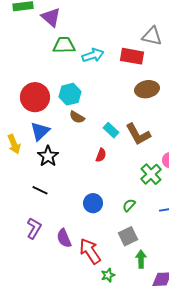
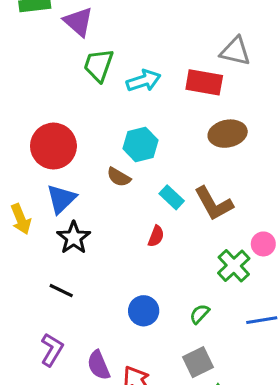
green trapezoid: (64, 45) -> (99, 65), turned -70
cyan hexagon: (70, 94) -> (141, 144), moved

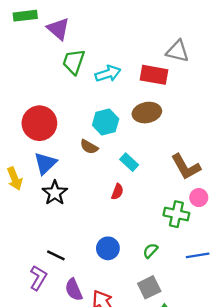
brown ellipse: (228, 134) -> (147, 113), moved
brown L-shape: (214, 204) -> (186, 167), moved
green cross: (234, 266) -> (176, 214), turned -35
black line: (61, 291) -> (56, 255), moved

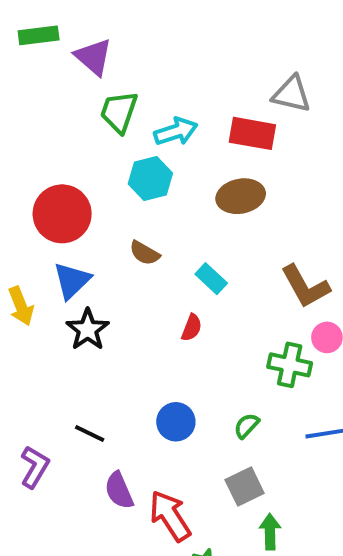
cyan hexagon: (106, 122) -> (150, 179), moved
purple L-shape: (38, 278) -> (35, 467), moved

